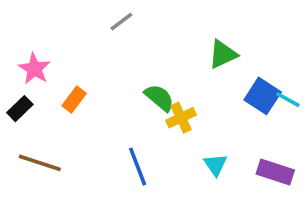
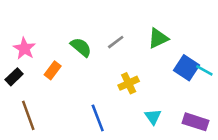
gray line: (121, 22) -> (116, 42), moved
green semicircle: (159, 98) -> (81, 47), moved
brown line: (40, 163) -> (28, 115), turned 52

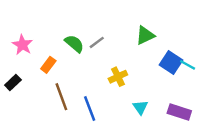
gray line: (116, 42) -> (97, 42), moved
black rectangle: (14, 77) -> (13, 83), moved
brown line: (28, 115) -> (61, 97), moved

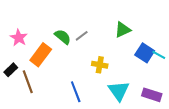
orange rectangle: (48, 65) -> (41, 55), size x1.6
yellow cross: (118, 77) -> (100, 65), turned 35
brown line: (61, 97) -> (28, 82), moved
cyan triangle: (140, 107) -> (119, 91), size x1.6

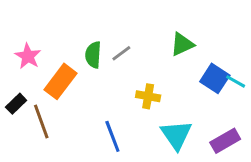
green semicircle: (63, 37) -> (93, 55), turned -126
purple rectangle: (152, 95) -> (225, 141), turned -48

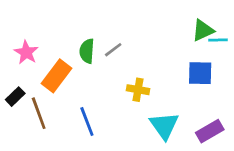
green triangle: (182, 44) -> (203, 30), moved
blue square: (215, 78) -> (200, 73), turned -32
cyan line: (236, 81) -> (218, 40), moved, turned -30
blue line: (112, 136) -> (87, 121), moved

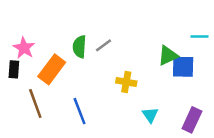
green triangle: (203, 30) -> (168, 55), moved
black rectangle: (15, 97) -> (14, 69), moved, turned -42
cyan triangle: (164, 126) -> (150, 115), size x0.6
purple rectangle: (210, 131) -> (192, 120), turned -35

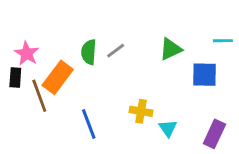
green triangle: (168, 55) -> (171, 49), moved
yellow cross: (126, 82) -> (141, 111), moved
brown line: (35, 103) -> (39, 96), moved

